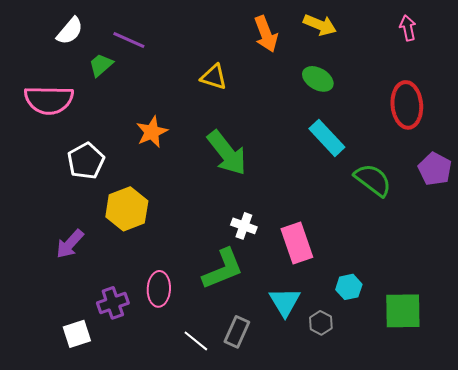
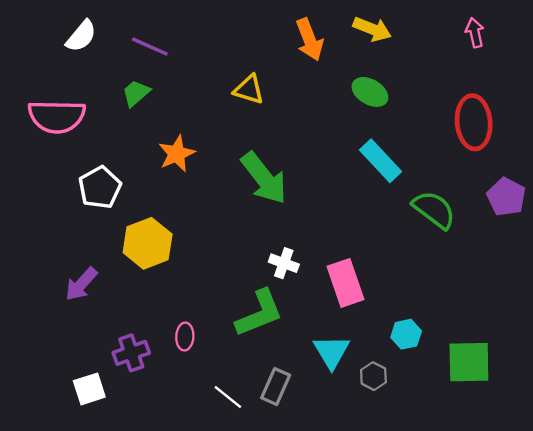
green trapezoid: (101, 65) -> (136, 93), moved
pink ellipse: (159, 289) -> (185, 337), size x0.7

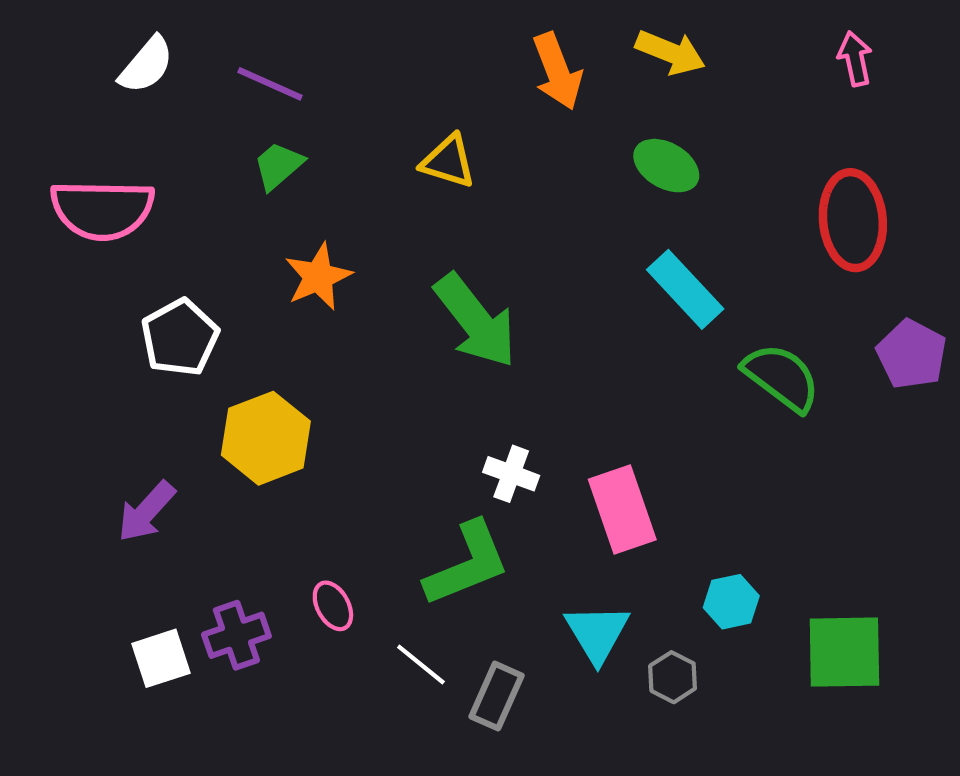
green trapezoid: (136, 93) -> (278, 166), moved
pink ellipse: (185, 337) -> (333, 606), turned -32
white square: (89, 389) -> (161, 658), moved
white line: (228, 397) -> (421, 665), moved

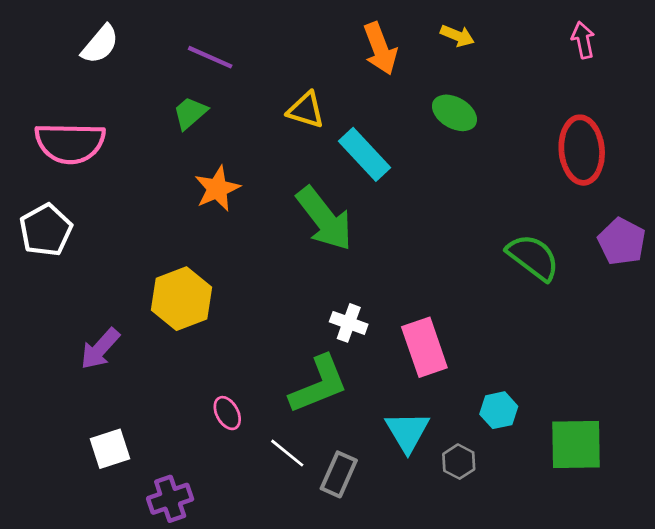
yellow arrow: (670, 52) -> (457, 36), size x0.7
purple line: (270, 84) -> (210, 57), moved
cyan rectangle: (685, 289) -> (364, 154), moved
white pentagon: (180, 338) -> (46, 230), moved
purple cross: (236, 635) -> (170, 499), moved

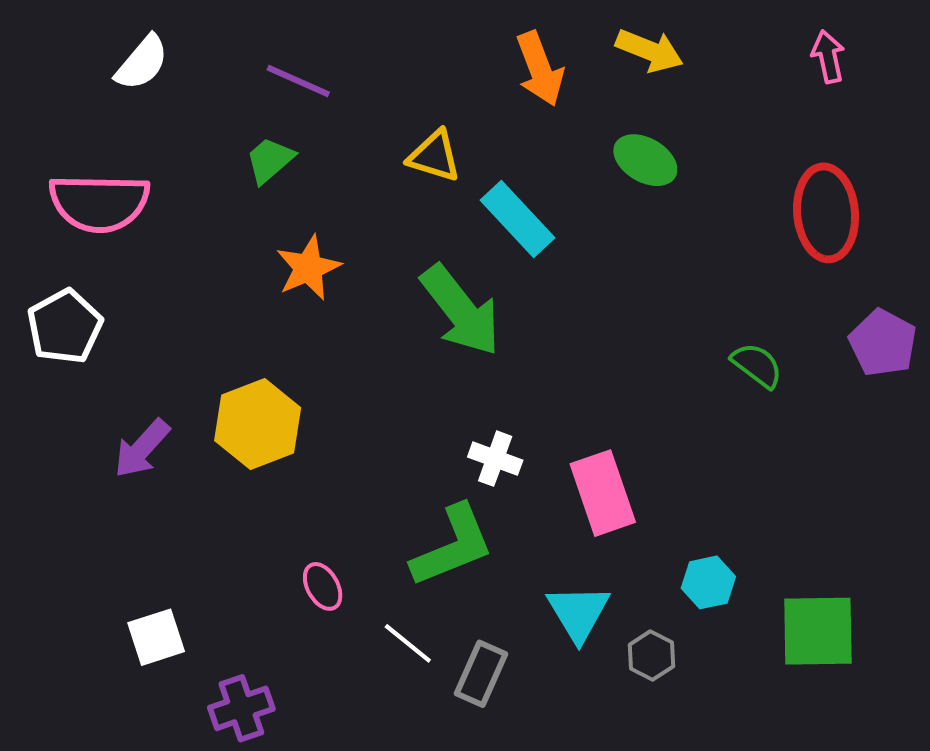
yellow arrow: (457, 36) -> (649, 51), size x1.4
green semicircle: (533, 257) -> (757, 365), size x0.7
purple arrow: (100, 349) -> (142, 448), moved

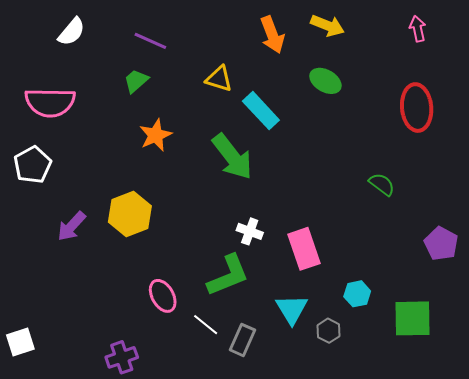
purple pentagon: (883, 343) -> (441, 244), moved
pink ellipse: (323, 586) -> (163, 296), size x1.4
white square: (156, 637) -> (20, 342), moved

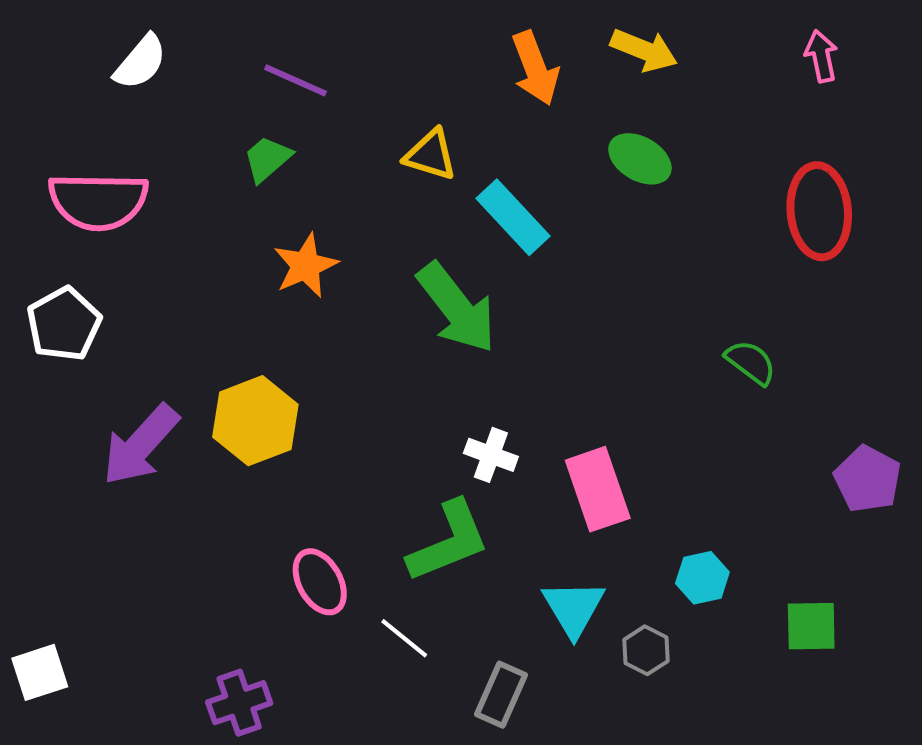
purple arrow: (72, 226) -> (140, 445), size x1.4
green square: (413, 318) -> (811, 626), size x0.7
gray rectangle: (243, 340) -> (501, 695), moved

